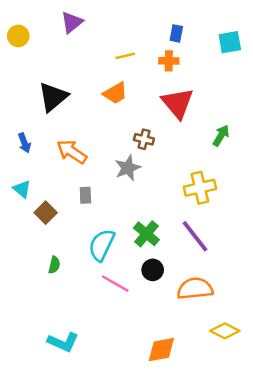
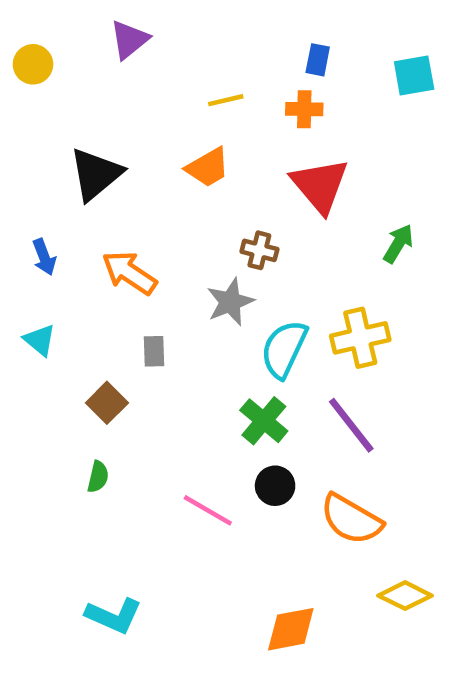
brown square: (46, 213) -> (107, 403), moved
cyan semicircle: (102, 245) -> (284, 349), moved
orange semicircle: (195, 289) -> (351, 519), turned -144

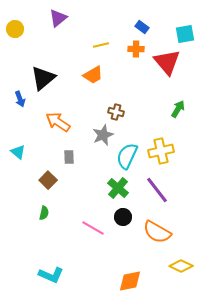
blue rectangle: (318, 60) -> (142, 27), turned -64
red triangle: (320, 185) -> (167, 62), moved
blue arrow: (44, 257) -> (20, 99), moved

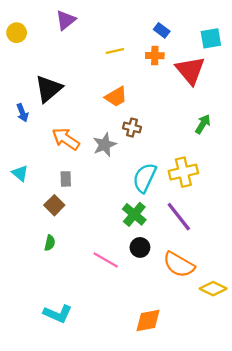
orange trapezoid: (93, 75) -> (116, 97), moved
gray star: (103, 135) -> (105, 145), moved
gray rectangle: (69, 157) -> (66, 179), moved
yellow diamond: (181, 266) -> (213, 289), moved

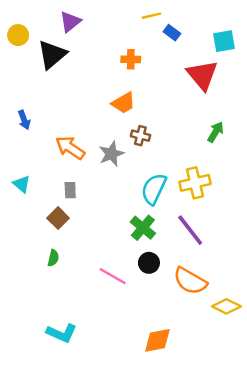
yellow line: (115, 51) -> (151, 16), moved
orange cross: (155, 56) -> (131, 59), moved
black triangle: (49, 89) -> (52, 54), moved

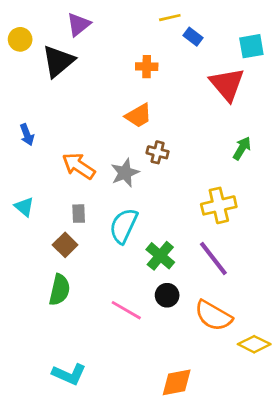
cyan semicircle: (154, 189) -> (124, 226), moved
green semicircle: (53, 258) -> (60, 290), size x1.6

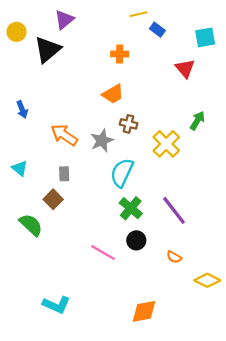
red triangle: (227, 84) -> (185, 68), size x0.7
yellow cross: (219, 205) -> (166, 144), moved, turned -32
cyan semicircle: (124, 226) -> (122, 173), moved
green semicircle: (60, 290) -> (31, 225), moved, turned -60
orange semicircle: (213, 316) -> (174, 257), size x0.5

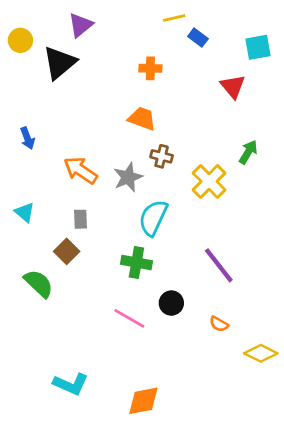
orange trapezoid: (113, 94) -> (142, 119), turned -130
green cross: (131, 208) -> (136, 263), moved, turned -30
orange diamond: (144, 311) -> (143, 401), moved

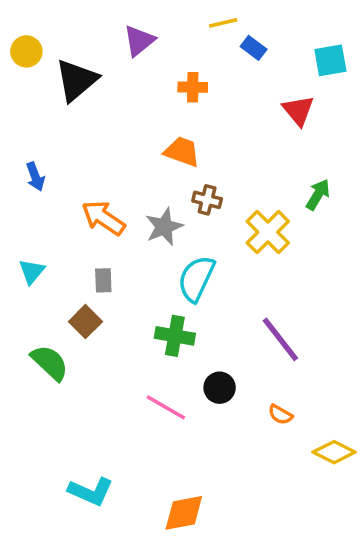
purple triangle: (81, 25) -> (139, 41), moved
cyan triangle: (25, 212) -> (32, 271), turned 30

